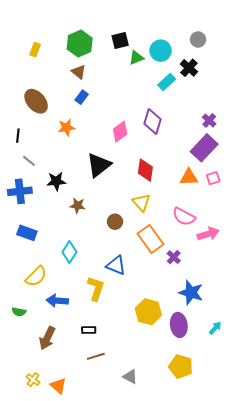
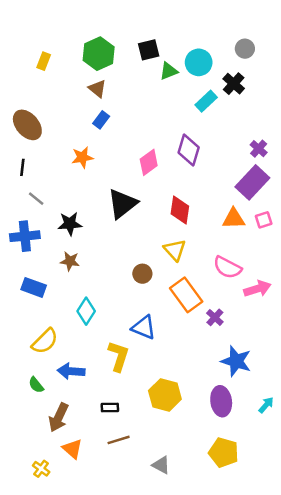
brown ellipse: (36, 101) -> (27, 125), moved
brown star: (78, 206) -> (70, 261), moved
green semicircle: (19, 312) -> (36, 385), moved, turned 40
yellow hexagon: (148, 312) -> (165, 395), moved
orange triangle: (58, 386) -> (72, 449), moved

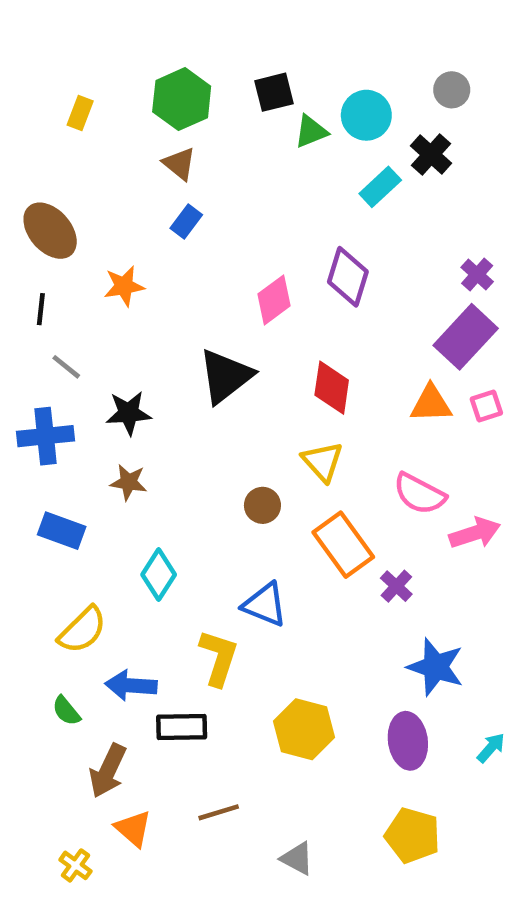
orange star: (82, 157) -> (124, 286), moved
black rectangle: (110, 407) -> (182, 727), moved, size x1.5

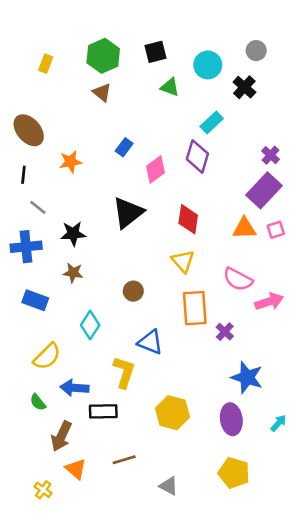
green triangle: (311, 131) -> (170, 87), moved, turned 42
cyan rectangle: (380, 187) -> (212, 122), moved
blue rectangle: (186, 221) -> (124, 147), moved
brown circle: (262, 505) -> (133, 291), moved
orange rectangle: (343, 545) -> (195, 308), turned 32

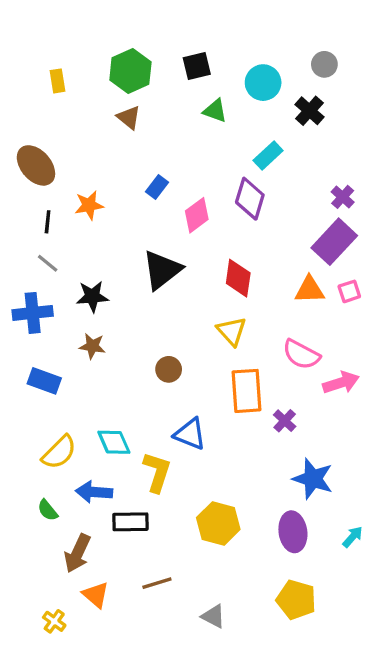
yellow rectangle: (46, 64) -> (58, 81), turned -30
black line: (23, 175) -> (48, 222), moved
cyan diamond: (90, 325) -> (114, 442), moved, turned -56

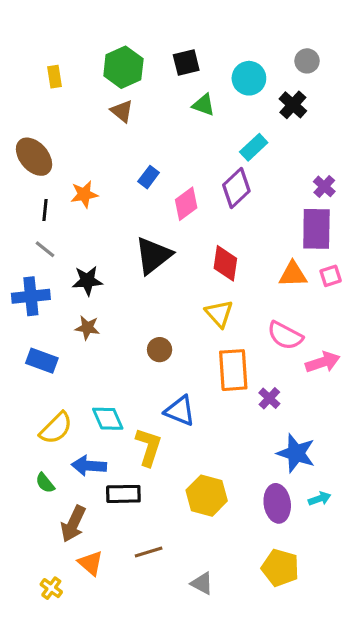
purple diamond: (250, 199) -> (236, 188), turned 30
purple rectangle: (334, 242) -> (316, 229), turned -42
cyan arrow: (353, 537) -> (320, 499), moved, turned 30

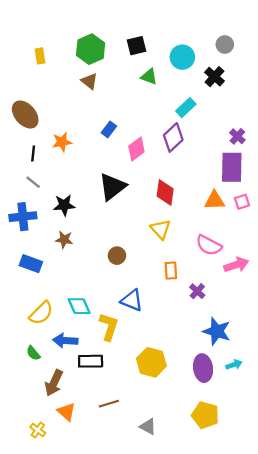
orange rectangle: (233, 370) -> (171, 271), size x0.6

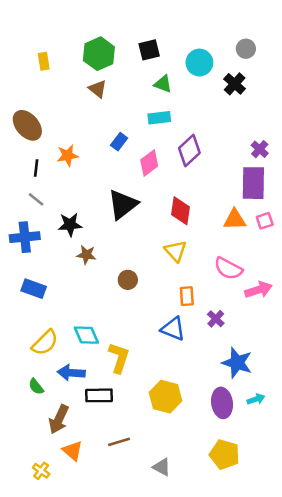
cyan rectangle: (186, 108) -> (159, 118), moved, turned 36
brown star: (64, 240) -> (86, 255), moved
blue triangle: (132, 300) -> (173, 329), moved

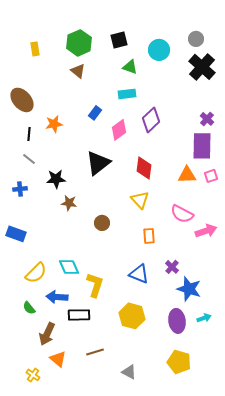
black cross: (235, 84) -> (202, 67), moved, size x1.5
blue cross: (25, 237) -> (20, 189), size x0.6
blue rectangle: (34, 289) -> (16, 234), moved
purple cross: (216, 319) -> (172, 267), moved
blue triangle: (173, 329) -> (139, 274), moved

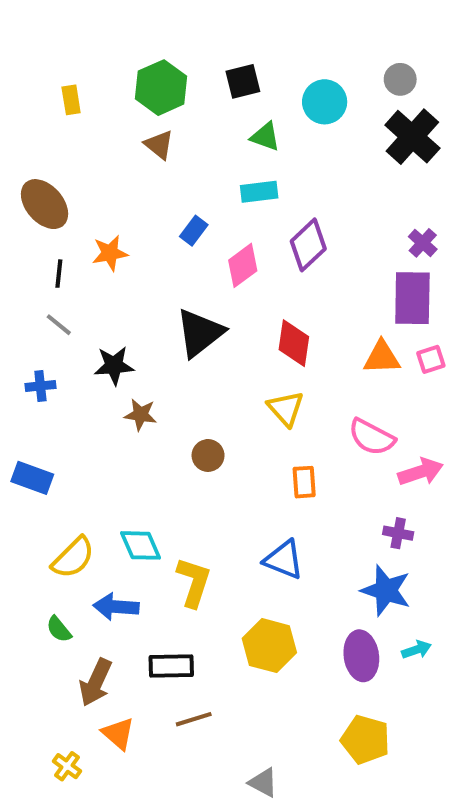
purple cross: (172, 267) -> (398, 533), moved, turned -32
black rectangle: (79, 315) -> (171, 666), moved
gray triangle: (129, 372) -> (263, 783), moved

